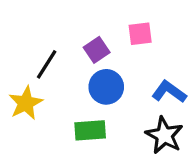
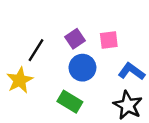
pink square: (140, 34) -> (109, 40), moved
green rectangle: (90, 130) -> (70, 102), turned 35

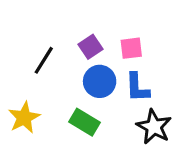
blue L-shape: (131, 71) -> (137, 87), moved, turned -128
yellow star: (20, 80) -> (24, 118), moved

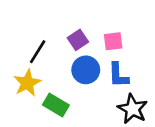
yellow star: (24, 118) -> (27, 83), moved
green rectangle: (84, 122) -> (56, 105), moved

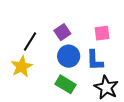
pink square: (113, 41) -> (102, 33), moved
green rectangle: (56, 105) -> (65, 84), moved

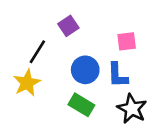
purple square: (62, 32) -> (68, 26), moved

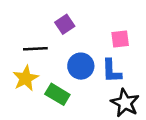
black line: (37, 52) -> (35, 49), turned 55
green rectangle: (81, 105) -> (57, 94), moved

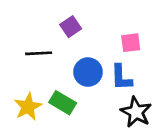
yellow star: (26, 78) -> (28, 107), moved

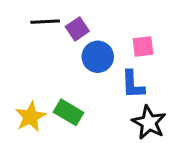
black line: (39, 53) -> (45, 22), moved
blue circle: (88, 72) -> (98, 57), moved

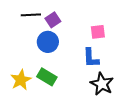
blue circle: (98, 57) -> (48, 42), moved

